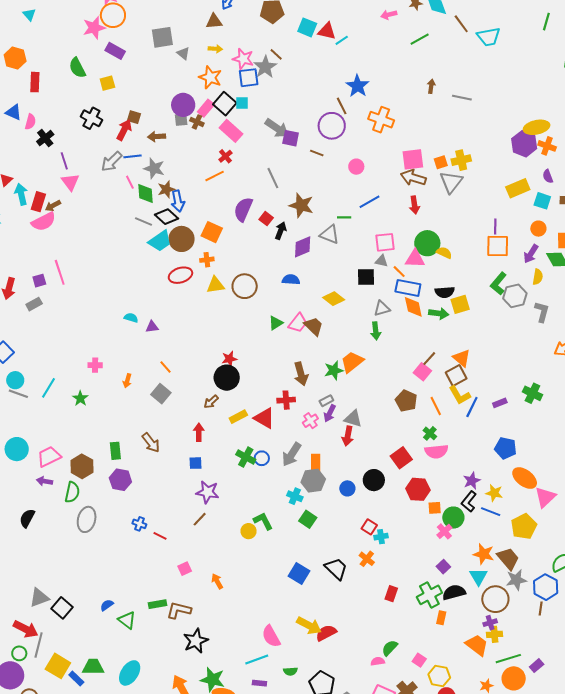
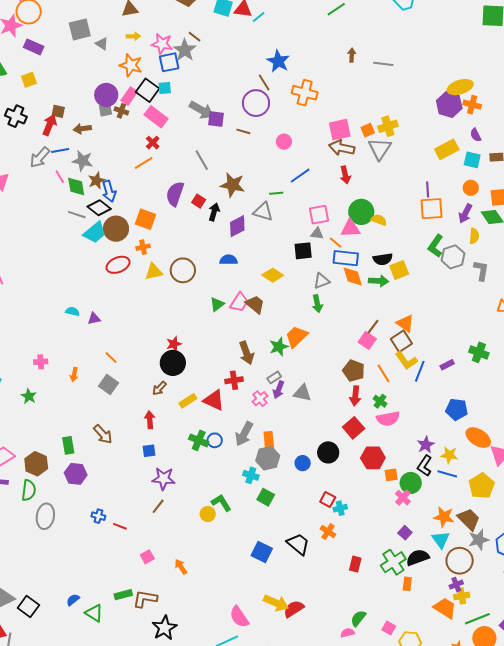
red arrow: (348, 436) -> (355, 396), moved

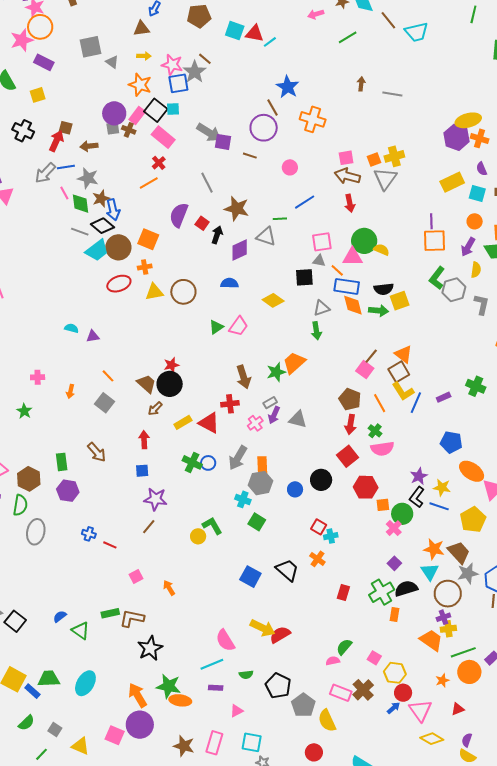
pink square: (340, 130) -> (346, 158), size x0.7
brown trapezoid: (255, 304) -> (146, 384), moved

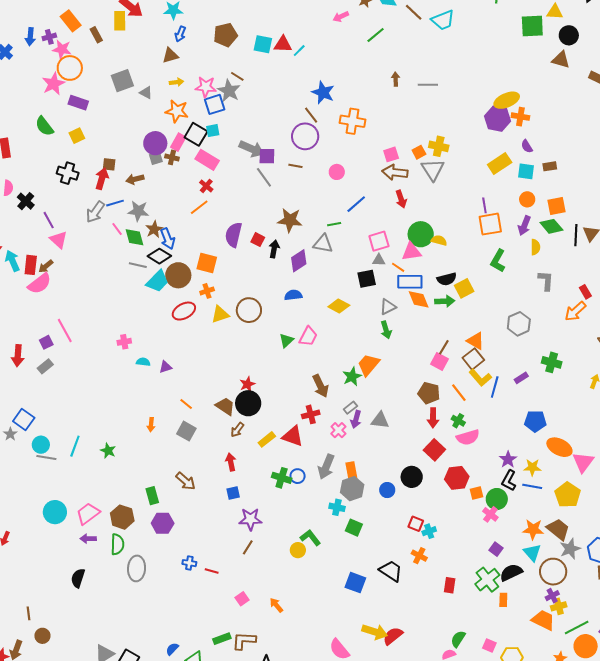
yellow cross: (394, 156) -> (439, 146), turned 36
gray line: (207, 183) -> (264, 177), moved
gray hexagon: (454, 290) -> (519, 324), moved
pink cross: (38, 377) -> (124, 342), moved

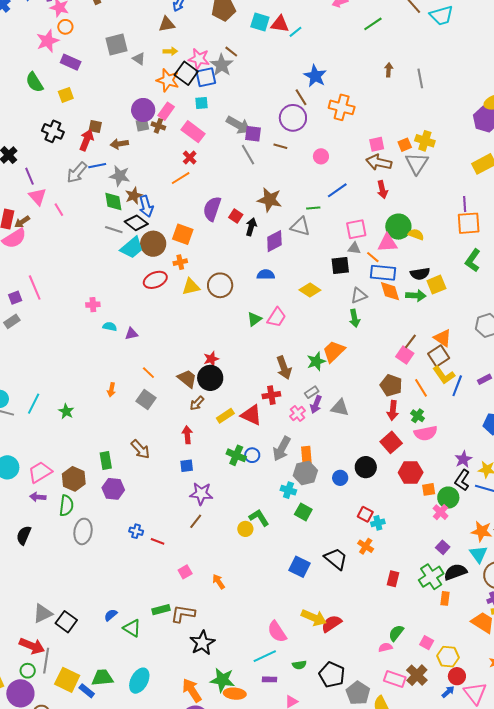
orange circle: (70, 68) -> (65, 27), size x0.6
gray line: (428, 85) -> (420, 78), turned 72
black square: (196, 134) -> (186, 73), moved
pink line: (117, 229) -> (59, 210), moved

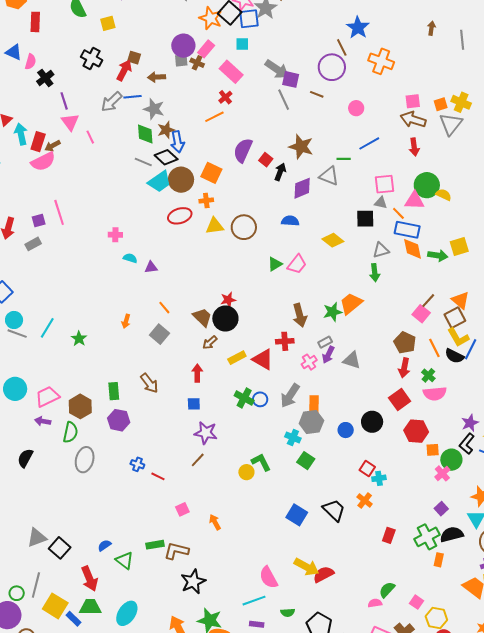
black semicircle: (420, 274) -> (454, 356), moved, turned 30
red arrow: (32, 646) -> (89, 579), moved, turned 40

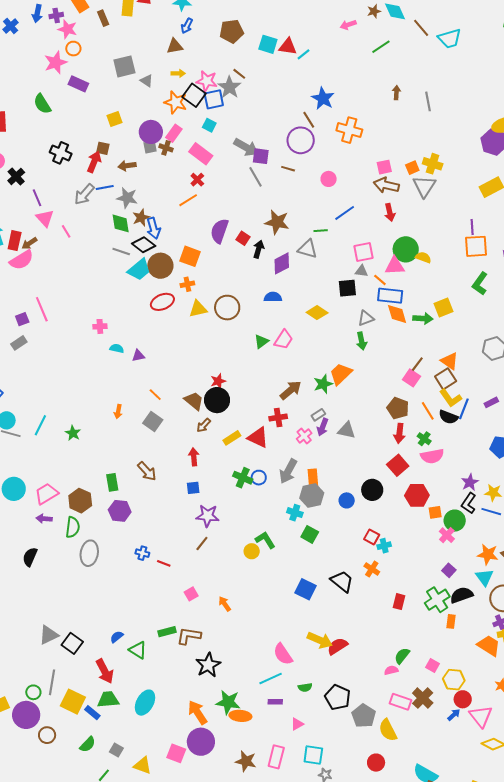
yellow square: (108, 23) -> (115, 119), moved
cyan square: (242, 44) -> (209, 125), turned 32
brown arrow: (300, 315) -> (291, 390), turned -110

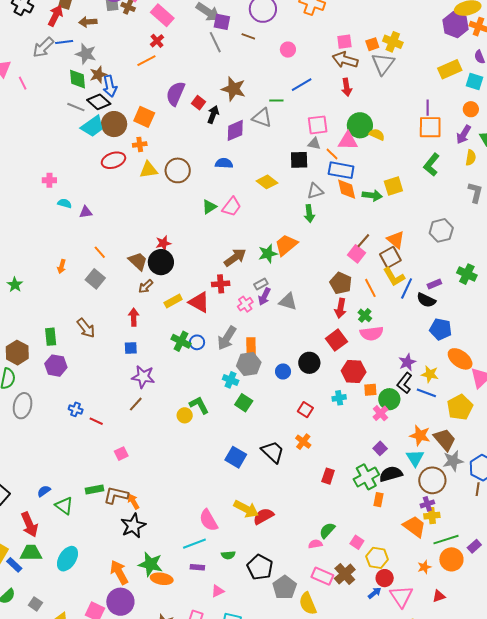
black semicircle: (448, 417) -> (426, 300), moved
cyan cross: (384, 546) -> (339, 398), moved
orange arrow: (225, 604) -> (133, 502), moved

